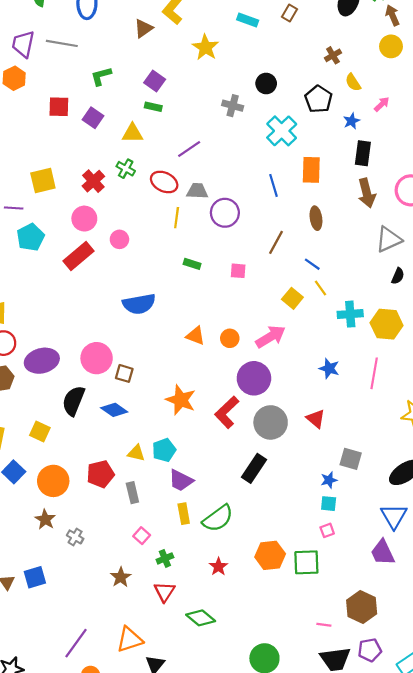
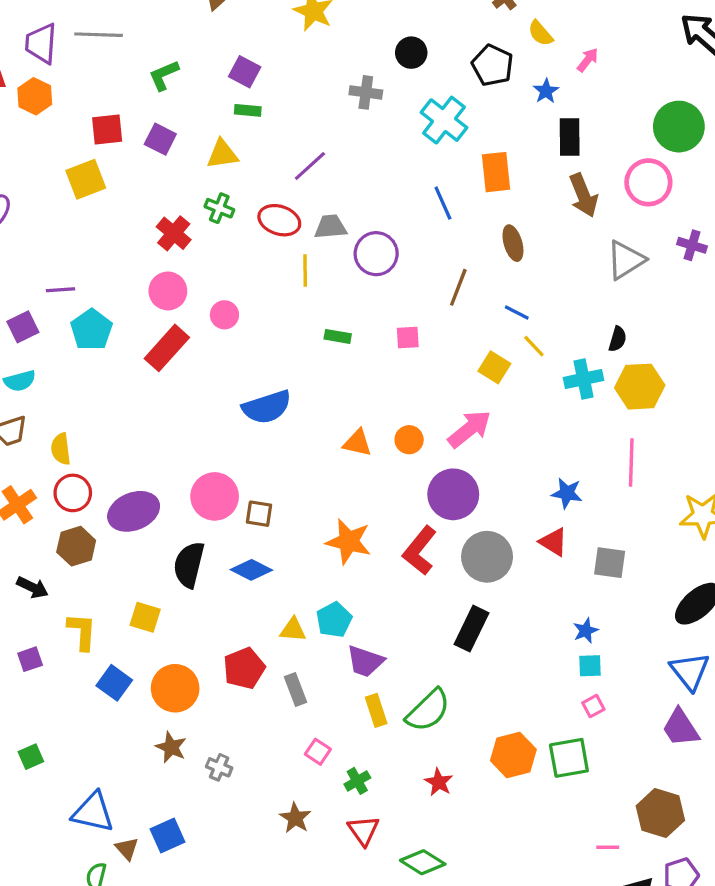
yellow square: (43, 181) -> (86, 179), moved
black semicircle: (398, 276) -> (618, 339), moved
blue star: (329, 368) -> (567, 493), moved
gray square: (351, 459) -> (610, 563), moved

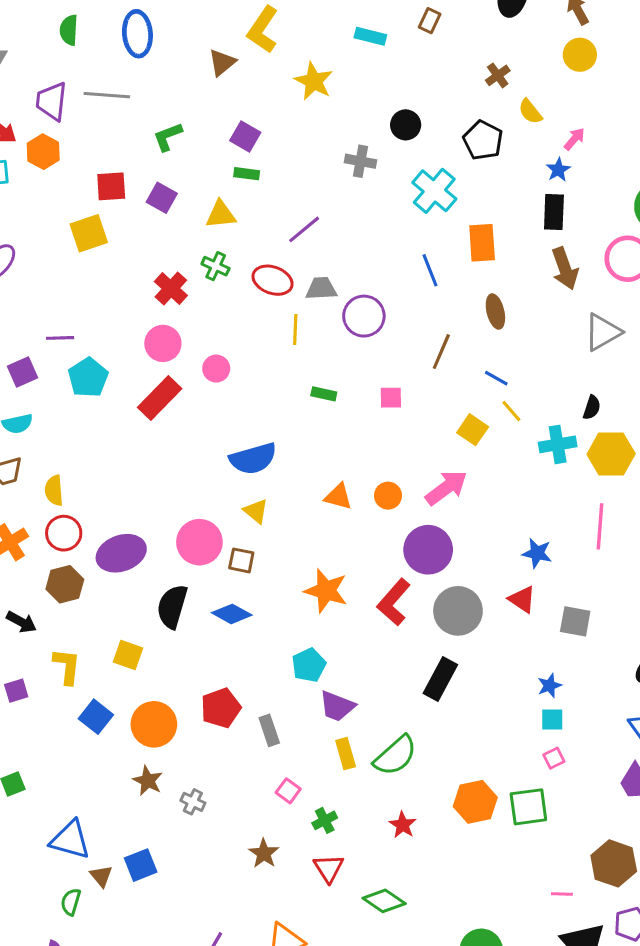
blue star: (546, 91) -> (558, 170), moved
yellow triangle: (293, 630) -> (256, 511), moved, turned 32

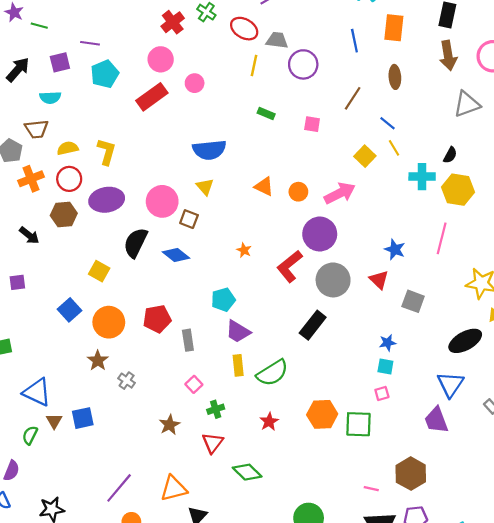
yellow semicircle: (54, 490) -> (68, 148), turned 72
orange star: (326, 591) -> (244, 250), size x0.5
yellow L-shape: (67, 666) -> (107, 152), moved

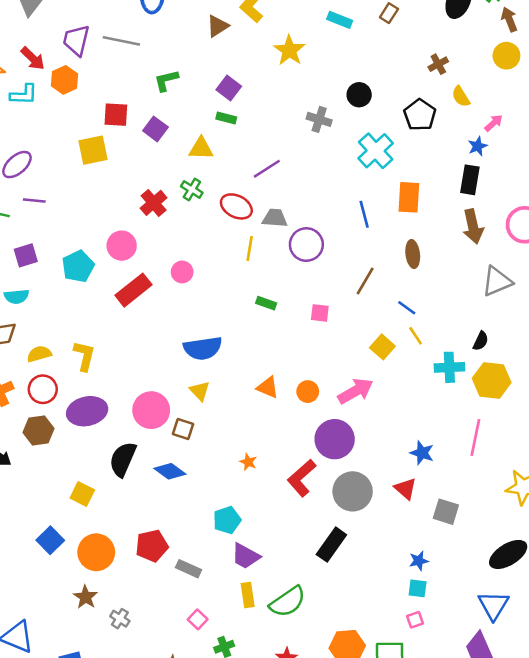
purple line: (90, 43) -> (34, 200), moved
pink circle: (161, 59) -> (122, 246), moved
gray rectangle: (188, 340) -> (188, 569), turned -54

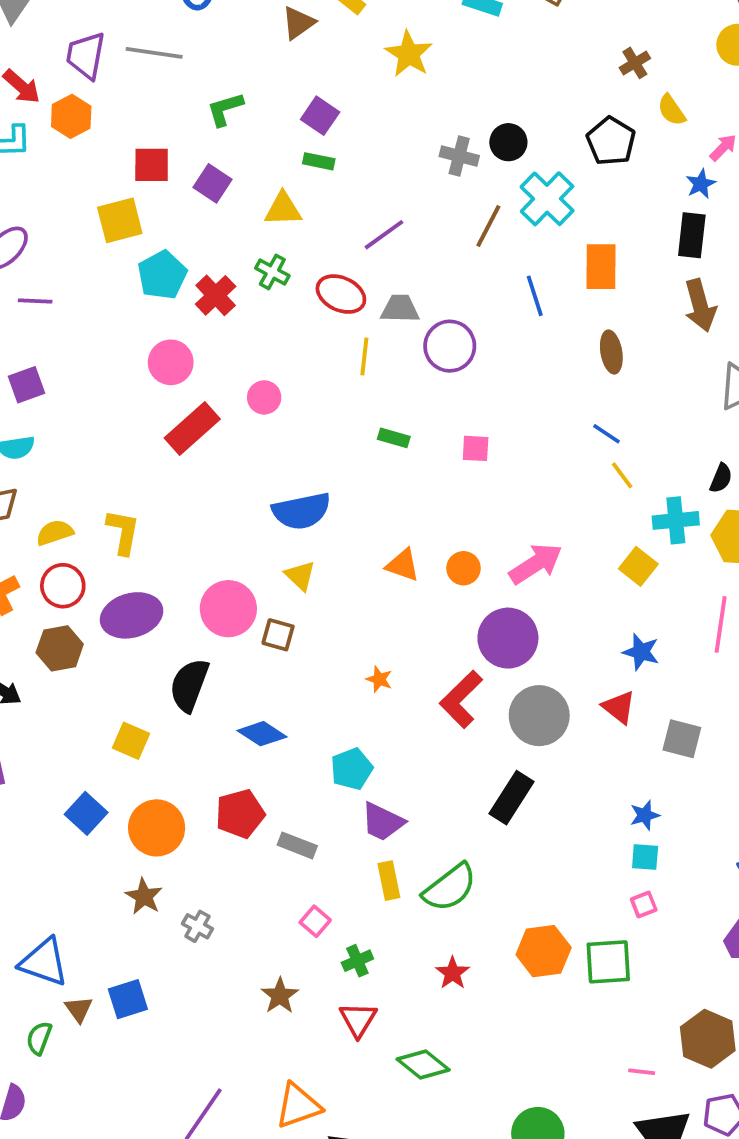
black circle: (359, 95) -> (508, 142), moved
cyan pentagon: (78, 266) -> (162, 275), moved
brown line: (365, 281) -> (488, 226), moved
yellow square: (382, 347) -> (638, 566), moved
blue diamond: (170, 471) -> (262, 734), moved

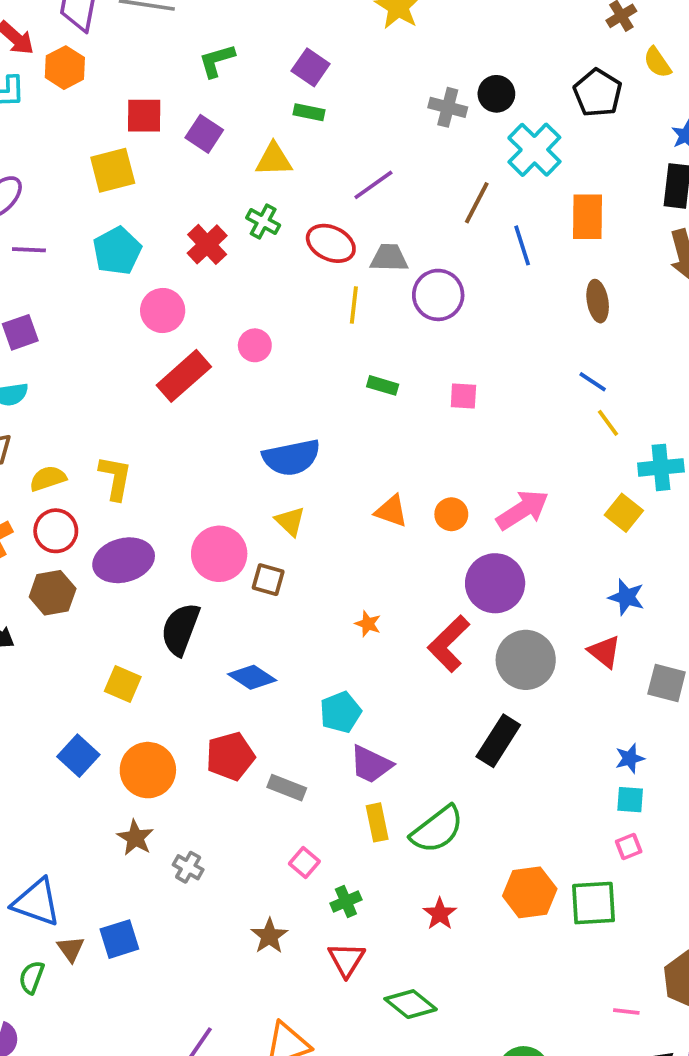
brown line: (488, 226) -> (477, 203), moved
cyan pentagon: (162, 275) -> (117, 251), moved

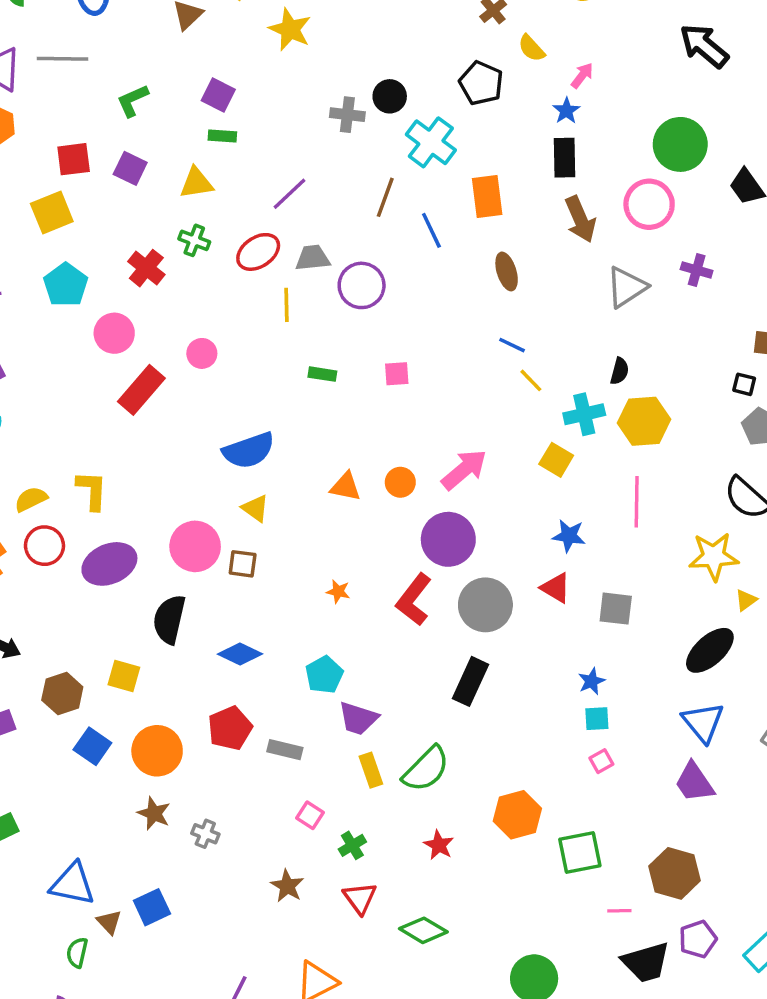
red ellipse: (331, 243) -> (258, 252), turned -51
brown hexagon: (53, 593) -> (62, 694), moved
green square: (593, 903) -> (580, 852), moved

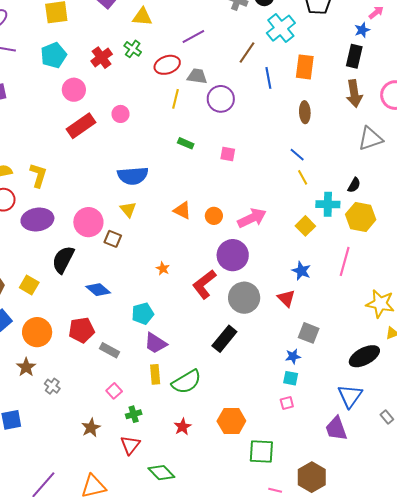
gray square: (616, 609) -> (309, 333), moved

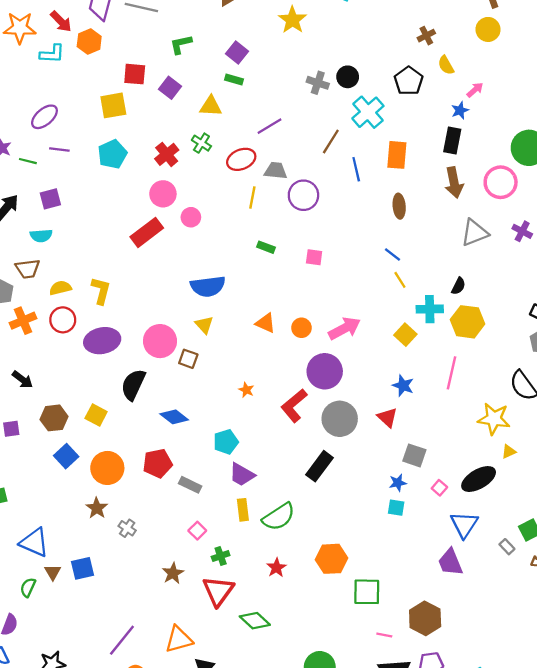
pink circle: (74, 90) -> (163, 194), moved
pink square: (287, 403) -> (439, 488), moved, turned -32
red triangle: (130, 445) -> (218, 591), size x1.4

